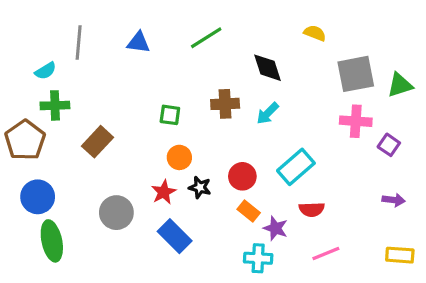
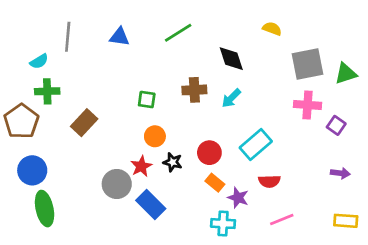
gray circle: (116, 213) -> (117, 184), moved

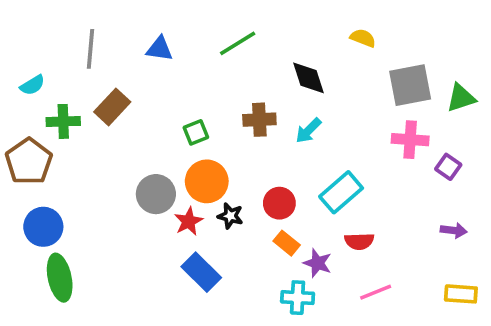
cyan semicircle: (39, 61) -> (32, 85), moved
green square: (147, 99) -> (196, 132), turned -30
brown rectangle: (84, 123) -> (112, 107), moved
orange circle: (155, 136) -> (207, 181), size x1.5
gray circle: (117, 184) -> (156, 194), moved

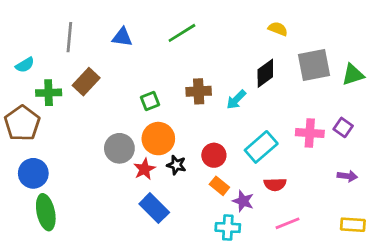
black diamond: (308, 78) -> (265, 73), moved, turned 72
pink cross: (410, 140) -> (310, 133), moved

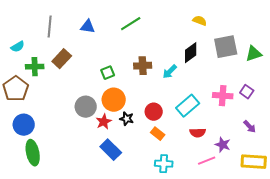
purple arrow: (347, 176) -> (250, 127), turned 40
purple star: (243, 201) -> (223, 145), moved
yellow rectangle: (353, 225) -> (254, 162), size x1.4

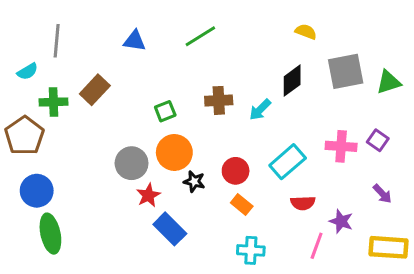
gray line: (50, 27) -> (57, 41), moved
red star: (104, 122) -> (148, 195), moved
pink line: (207, 161) -> (317, 246), turned -48

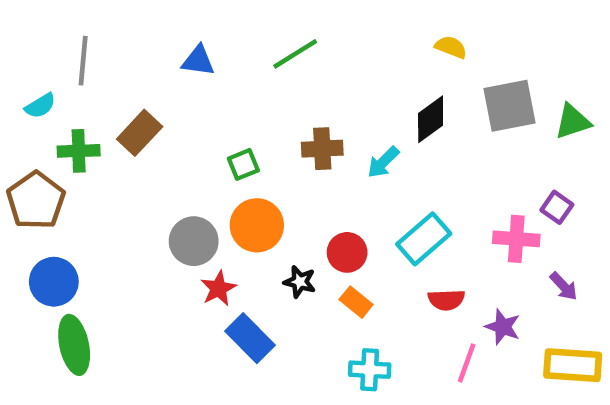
pink cross: (341, 146) -> (516, 239), moved
black star: (194, 182) -> (300, 282), moved

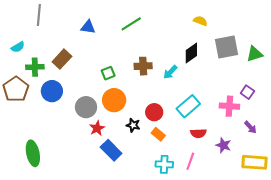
gray line: (83, 61) -> (39, 15), moved
blue circle: (54, 282) -> (52, 91), moved
pink line: (467, 363) -> (190, 161), moved

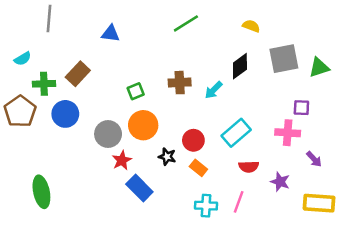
green line: (131, 24) -> (186, 23), moved
purple square: (247, 92) -> (301, 108), moved, turned -32

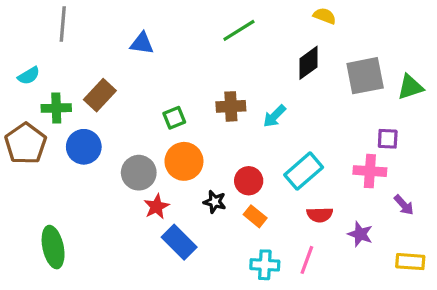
yellow semicircle: (251, 26) -> (325, 16), moved
black diamond: (240, 66) -> (308, 63), moved
yellow rectangle: (319, 203) -> (410, 262), size x0.7

